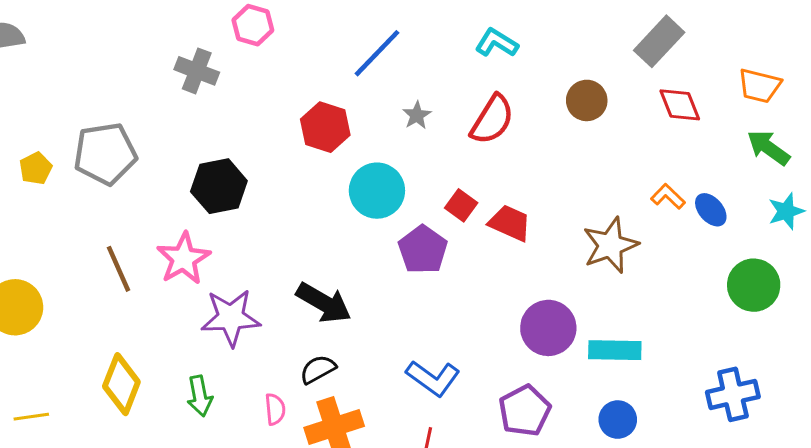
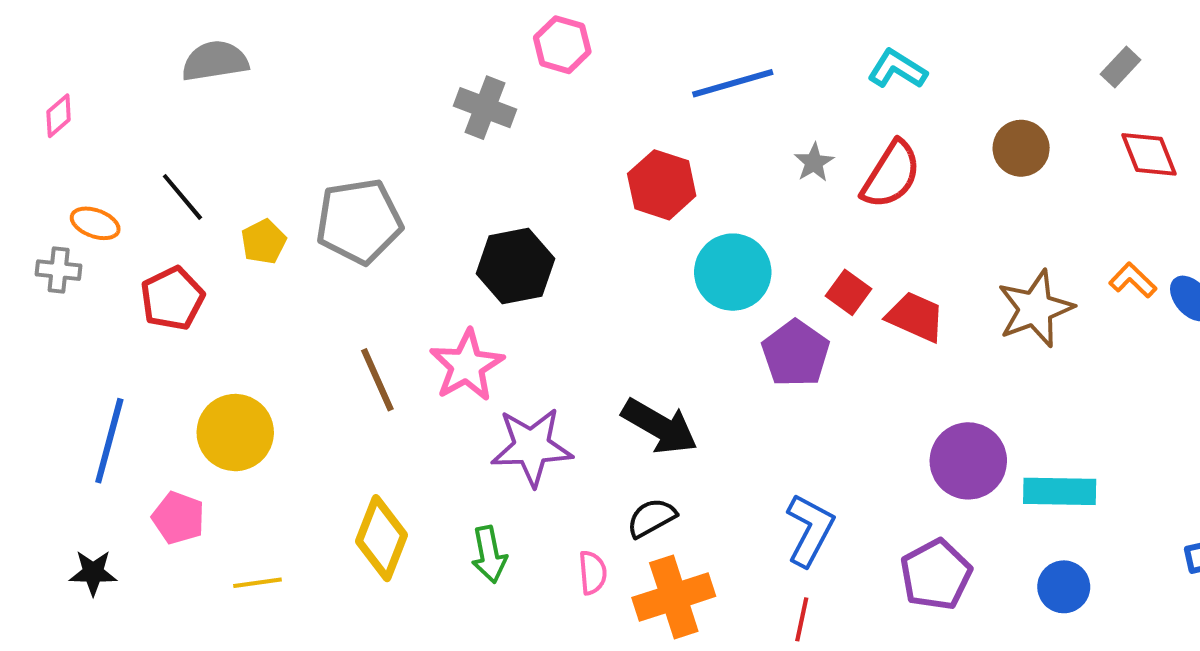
gray rectangle: (659, 41) -> (1121, 67), size x0.6
blue line: (377, 53) -> (733, 83), turned 30
gray star: (417, 115) -> (814, 162), moved
brown star: (610, 245) -> (1035, 309), moved
blue L-shape: (433, 378) -> (810, 530), turned -98

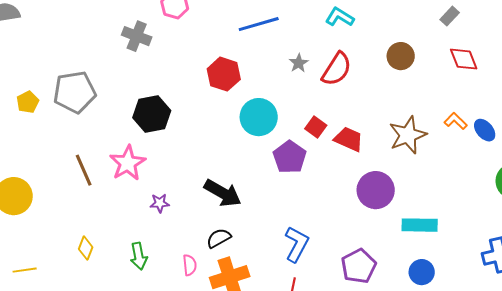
purple star: (532, 447) -> (160, 203), size x0.5
purple circle: (968, 461) -> (376, 190), moved
yellow diamond: (381, 538) -> (86, 248), size x0.6

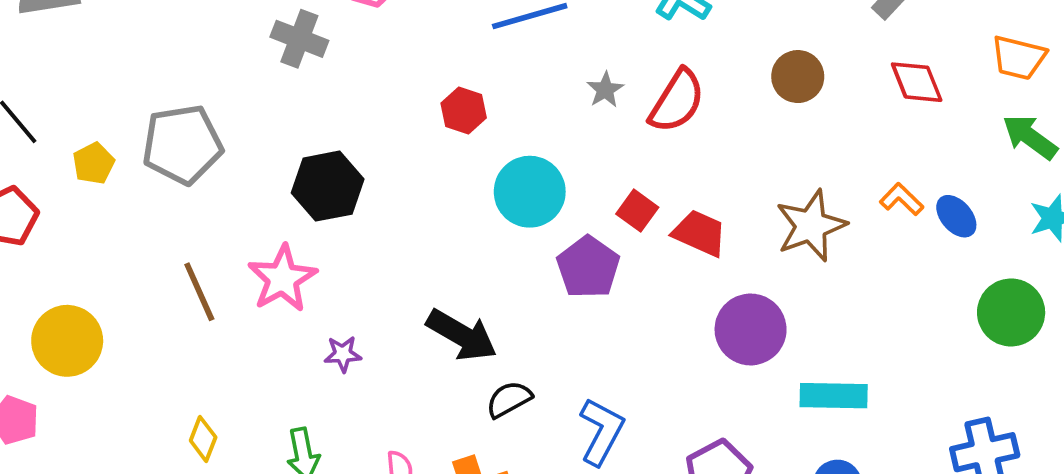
red hexagon: (224, 74) -> (464, 110), size x0.7
black semicircle: (219, 238) -> (509, 399), moved

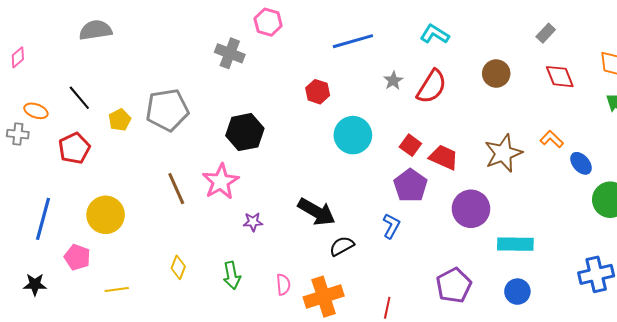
blue ellipse: (956, 216) -> (581, 163), moved
purple pentagon: (588, 267) -> (410, 186), moved
blue L-shape: (601, 431) -> (391, 226), moved, size x0.7

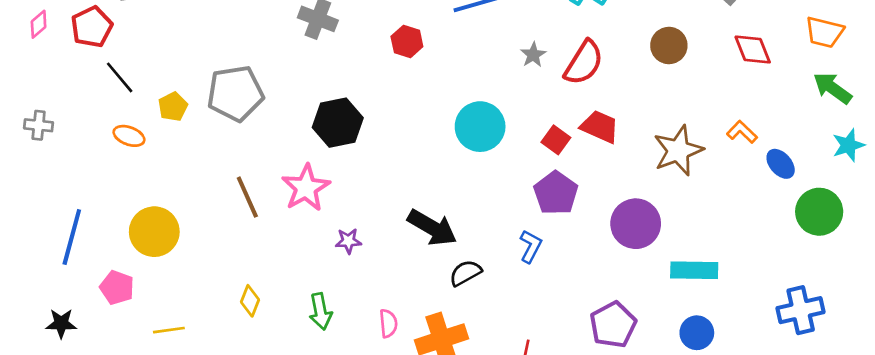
red hexagon: (318, 92) -> (407, 42), moved
orange ellipse: (36, 111) -> (129, 136), moved
red pentagon: (74, 148) -> (92, 27), moved
red trapezoid: (444, 157) -> (600, 127), moved

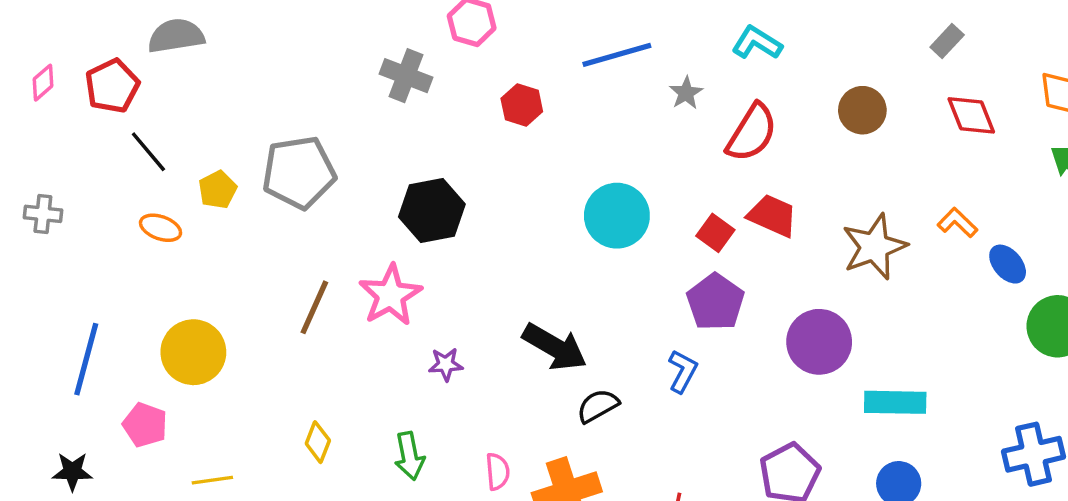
gray star: (533, 55) -> (686, 93), moved
brown line: (247, 197) -> (314, 307), turned 48

